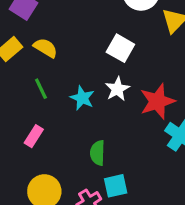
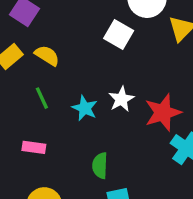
white square: (120, 48) -> (119, 34), moved
pink rectangle: (34, 136) -> (34, 147), turned 65

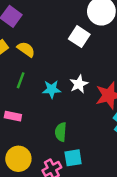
green line: (42, 98) -> (21, 80), turned 42
cyan star: (85, 108) -> (52, 89), turned -30

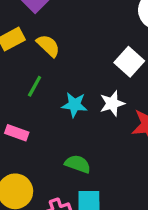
white square: (79, 37) -> (129, 62), moved
green semicircle: (61, 132) -> (78, 164), turned 96

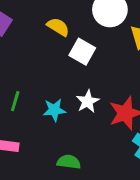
yellow semicircle: (48, 46) -> (58, 27), moved
white square: (129, 62) -> (82, 52), moved

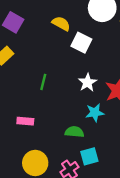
green line: (15, 101) -> (43, 82), moved
cyan star: (54, 110) -> (95, 113), moved

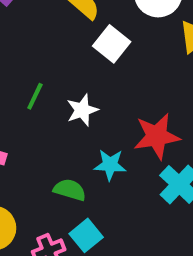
white star: (87, 82) -> (82, 110), moved
cyan square: (89, 156) -> (86, 235), turned -36

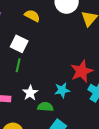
white square: (112, 44) -> (19, 44), moved
white star: (82, 110) -> (30, 93), moved

